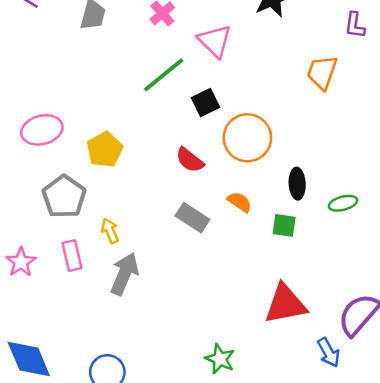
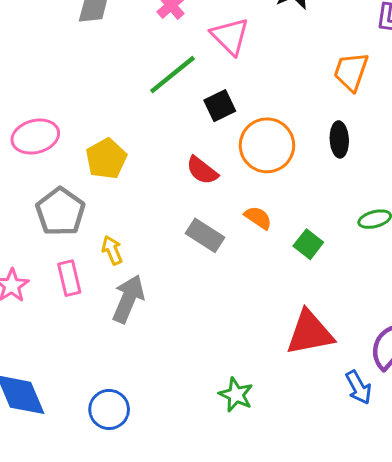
black ellipse: (297, 184) -> (339, 139), moved
green square: (284, 225) -> (308, 244), turned 30

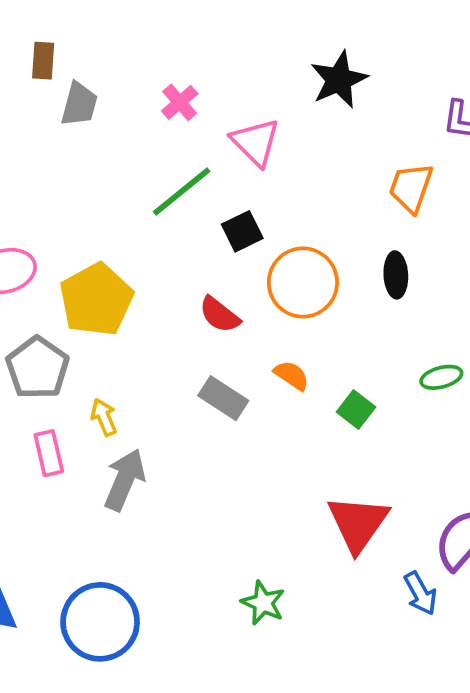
yellow pentagon: (106, 159) -> (96, 300), size x1.4
red triangle: (310, 333) -> (358, 523), turned -44
blue circle: (109, 409) -> (100, 622), size x1.5

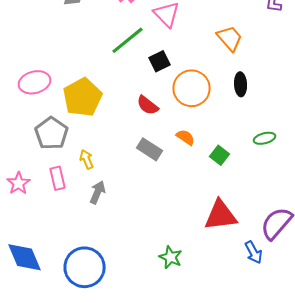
orange trapezoid: (411, 188) -> (230, 38), moved, turned 120
gray arrow: (125, 480) -> (98, 192), size x0.7
red triangle: (358, 523) -> (221, 215), turned 48

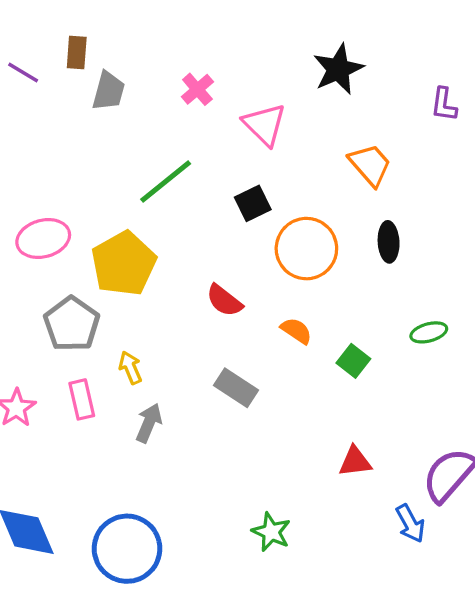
green line: (128, 40) -> (166, 182), moved
red semicircle: (148, 105) -> (224, 301), moved
gray rectangle: (150, 149) -> (236, 388), moved
red triangle: (221, 215) -> (355, 461), size x0.6

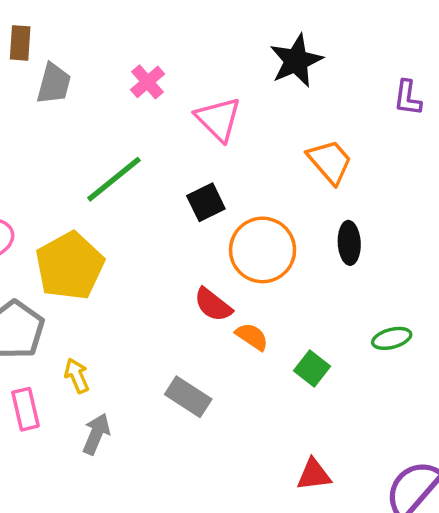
red semicircle: (224, 301) -> (213, 305), moved

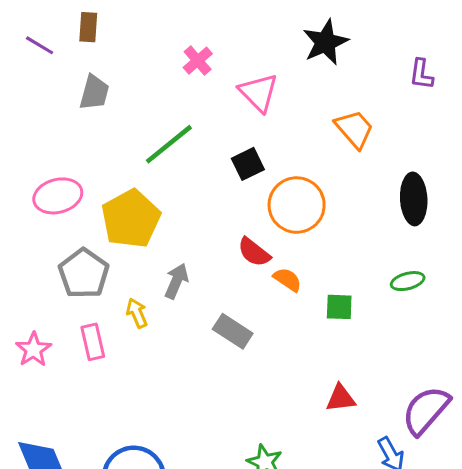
gray trapezoid: (54, 84) -> (94, 92), moved
black ellipse: (349, 243) -> (414, 199), moved, size x1.4
green square: (312, 368) -> (339, 307), turned -36
gray arrow: (96, 434) -> (176, 281), moved

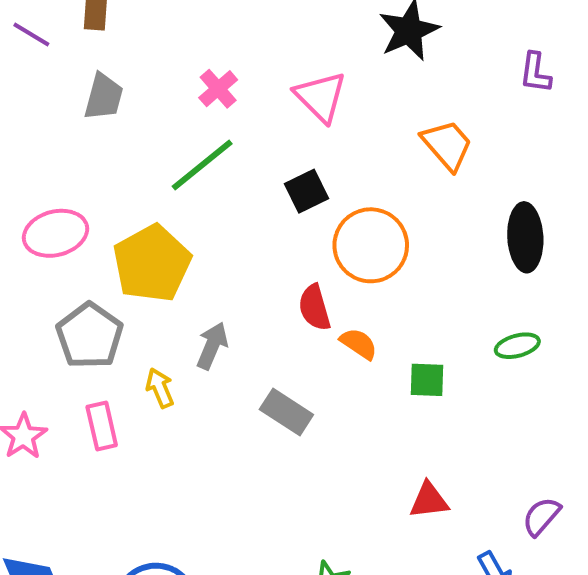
pink cross: (198, 61) -> (218, 89), moved
red semicircle: (254, 252) -> (315, 308), turned 36
purple semicircle: (426, 410) -> (541, 516), size x0.6

